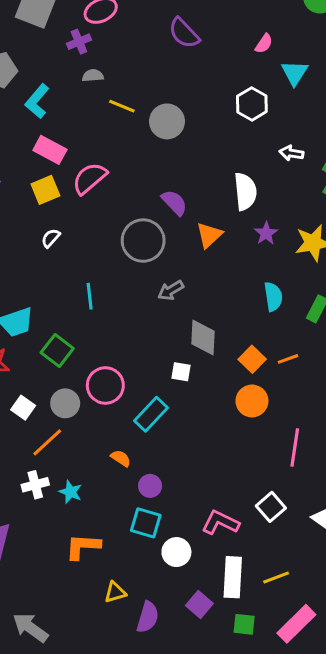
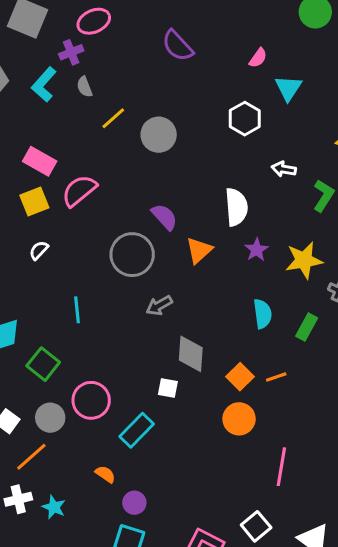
gray semicircle: (93, 76) -> (84, 87), turned -108
cyan L-shape: (37, 101) -> (44, 85), moved
yellow line: (122, 106) -> (113, 118), turned -65

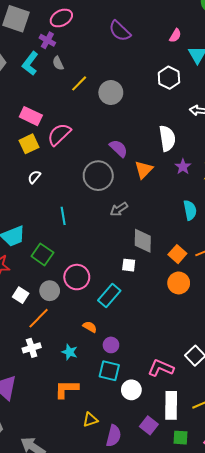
purple cross: (71, 52) -> (47, 40), turned -35
cyan star: (54, 507) -> (70, 352), moved

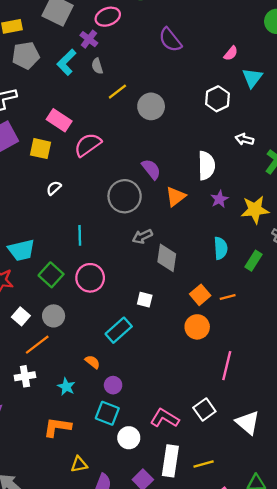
yellow square: (29, 144) -> (41, 149), moved, turned 30
gray diamond: (143, 241) -> (167, 258), moved
pink circle: (77, 277) -> (90, 278), moved

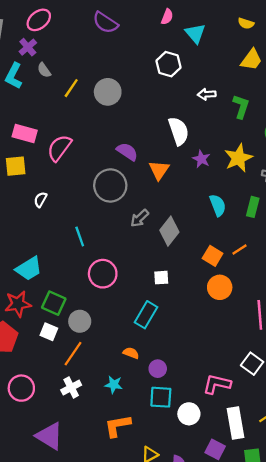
purple cross: (89, 39) -> (28, 47), turned 30
gray diamond: (167, 258) -> (169, 231), turned 48
green square: (51, 275) -> (54, 303), moved

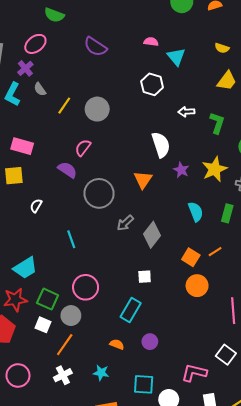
pink semicircle: (167, 17) -> (151, 42), turned -104
pink semicircle: (59, 148) -> (83, 148), moved, size x0.7
purple semicircle: (127, 152) -> (67, 170), moved
pink circle: (103, 274) -> (86, 287), moved
purple circle: (158, 369) -> (150, 342), moved

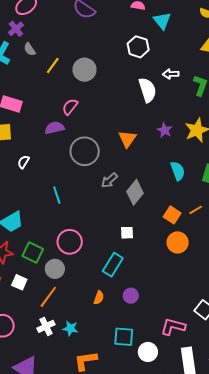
white semicircle: (161, 145) -> (148, 90), moved
purple semicircle: (67, 170) -> (54, 128), turned -48
white square: (43, 325) -> (19, 282), moved
orange semicircle: (117, 344) -> (99, 298), turned 88
cyan star: (101, 373) -> (70, 328), moved

